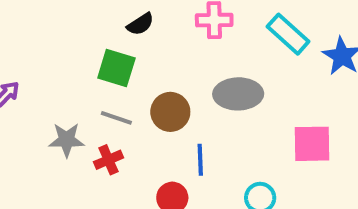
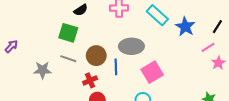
pink square: (312, 144) -> (152, 72), moved, turned -30
red cross: (108, 160) -> (90, 80), moved
blue line: (200, 160) -> (116, 67), moved

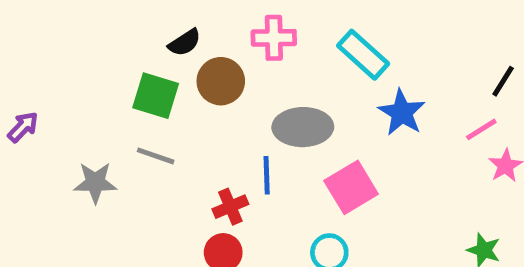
blue star: (185, 27) -> (402, 113), moved
brown circle: (96, 56) -> (221, 81), moved
red cross: (90, 80) -> (230, 207), moved

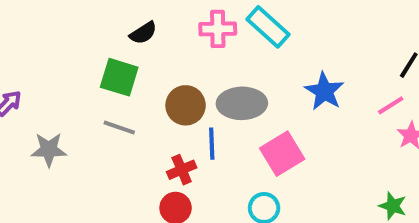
cyan rectangle: (363, 55) -> (268, 27), moved
brown circle: (221, 81) -> (186, 105), moved
gray star: (95, 183) -> (49, 150), moved

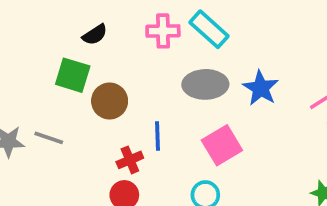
gray ellipse: (242, 103) -> (205, 84), moved
brown circle: (186, 105) -> (110, 101), moved
gray line: (119, 127) -> (49, 138), moved

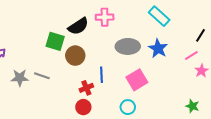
cyan rectangle: (209, 29) -> (159, 16), moved
black semicircle: (95, 35) -> (78, 26), moved, size x1.5

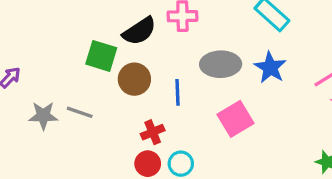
blue line: (102, 75) -> (177, 92), moved
cyan circle: (128, 107) -> (181, 164), moved

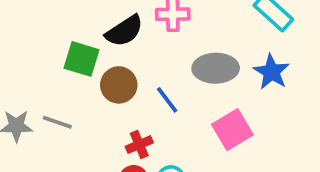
blue line: (177, 92) -> (167, 100), turned -35

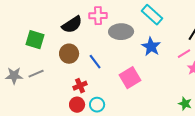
green square: (82, 59) -> (35, 40), moved
gray ellipse: (216, 68) -> (121, 32), moved
gray line: (57, 122) -> (36, 74), turned -42

